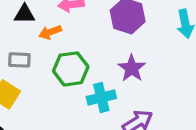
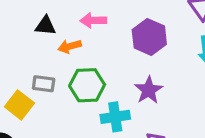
gray rectangle: (19, 60) -> (44, 84), moved

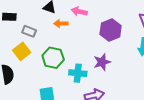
gray rectangle: (44, 84) -> (29, 31), moved
green hexagon: (87, 85) -> (53, 58), moved

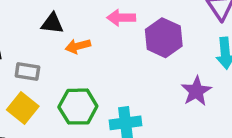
pink arrow: (79, 11) -> (121, 18), moved
purple star: (102, 62) -> (196, 91), moved

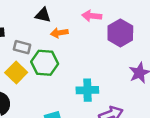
green hexagon: (78, 107) -> (45, 63), moved

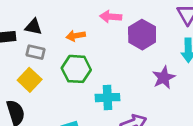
black triangle: (43, 15) -> (33, 27), moved
green hexagon: (45, 63) -> (76, 69), moved

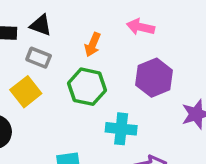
purple hexagon: (142, 35) -> (154, 78), moved
orange arrow: (76, 36) -> (93, 45), turned -66

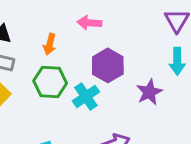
cyan cross: (121, 129) -> (86, 96), moved, turned -32

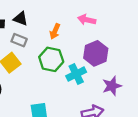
purple star: (149, 92) -> (112, 86), moved

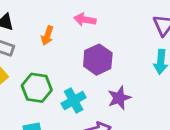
green hexagon: (51, 59) -> (37, 88), moved
cyan cross: (76, 74) -> (74, 101), moved

